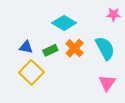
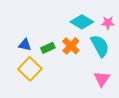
pink star: (113, 15) -> (108, 23), moved
cyan diamond: (64, 23) -> (82, 22), moved

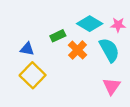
green rectangle: (48, 48) -> (58, 36), moved

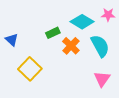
pink star: (118, 25) -> (108, 15), moved
blue triangle: (27, 49) -> (12, 40), moved, turned 32

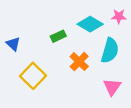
orange cross: (71, 46) -> (79, 62), moved
cyan semicircle: (100, 46) -> (110, 51), turned 45

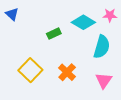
blue triangle: (13, 44) -> (12, 14), moved
orange cross: (79, 62) -> (67, 72), moved

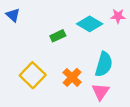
cyan semicircle: (102, 47) -> (104, 64), moved
pink triangle: (104, 80) -> (100, 92), moved

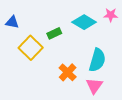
blue triangle: (13, 15) -> (12, 22), moved, turned -32
yellow square: (33, 75) -> (31, 48), moved

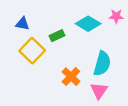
blue triangle: (12, 22) -> (22, 24), moved

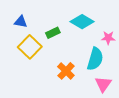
pink star: (116, 16) -> (108, 38), moved
pink triangle: (99, 91) -> (103, 84), moved

